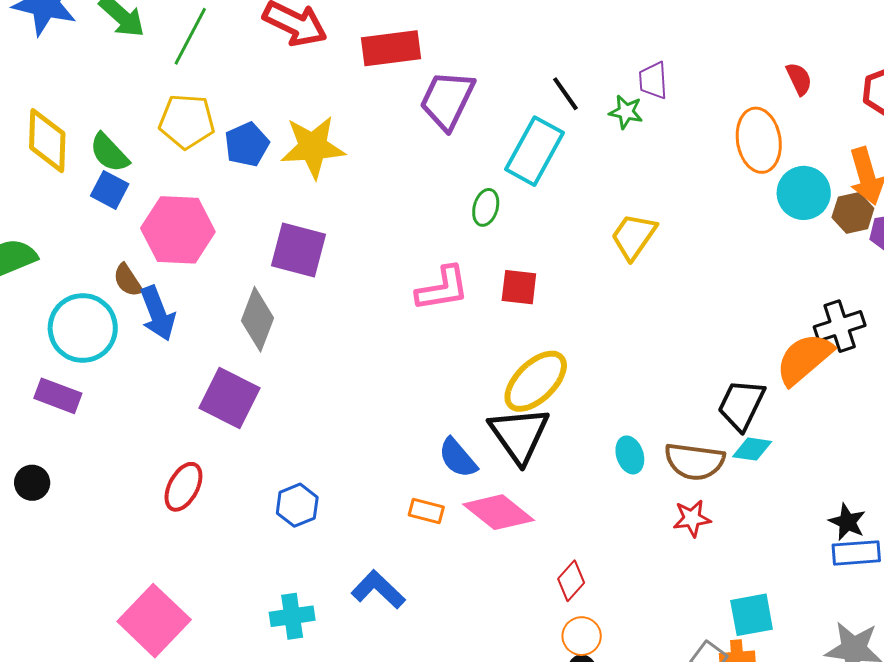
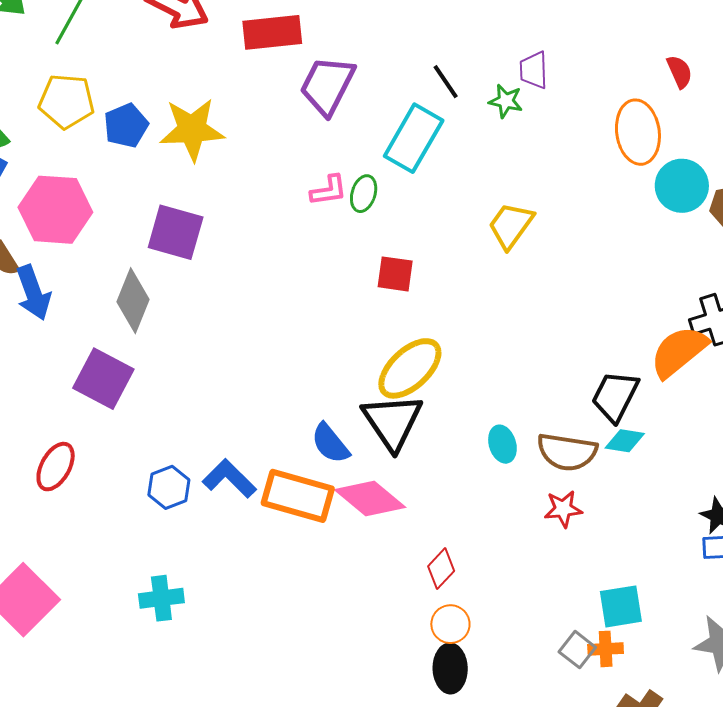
pink L-shape: (442, 289) -> (329, 190), moved, size x0.7
orange rectangle: (426, 511) -> (298, 496), size x2.0
blue L-shape: (378, 590) -> (229, 479), moved

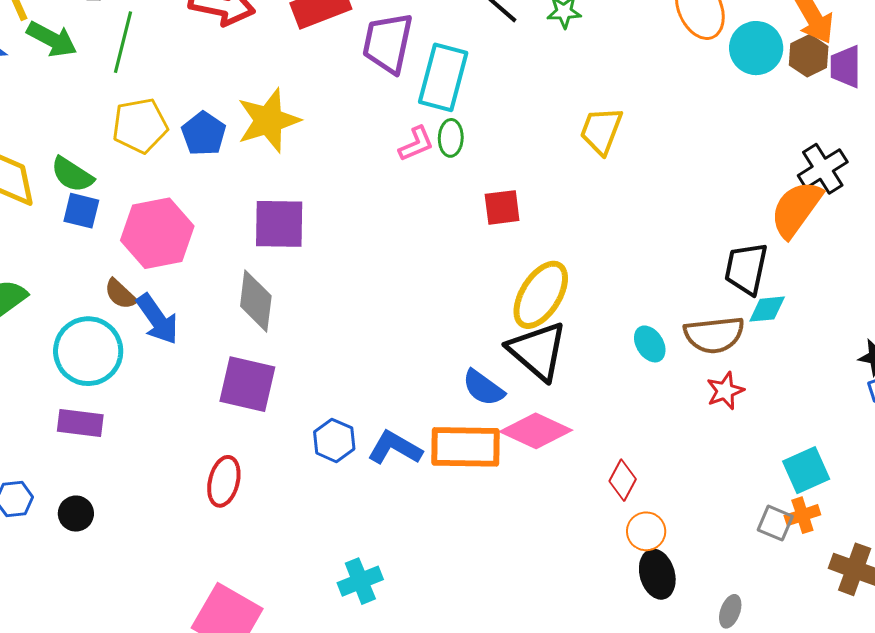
cyan rectangle: (414, 138) -> (443, 77), moved
blue hexagon: (169, 487) -> (334, 440), moved

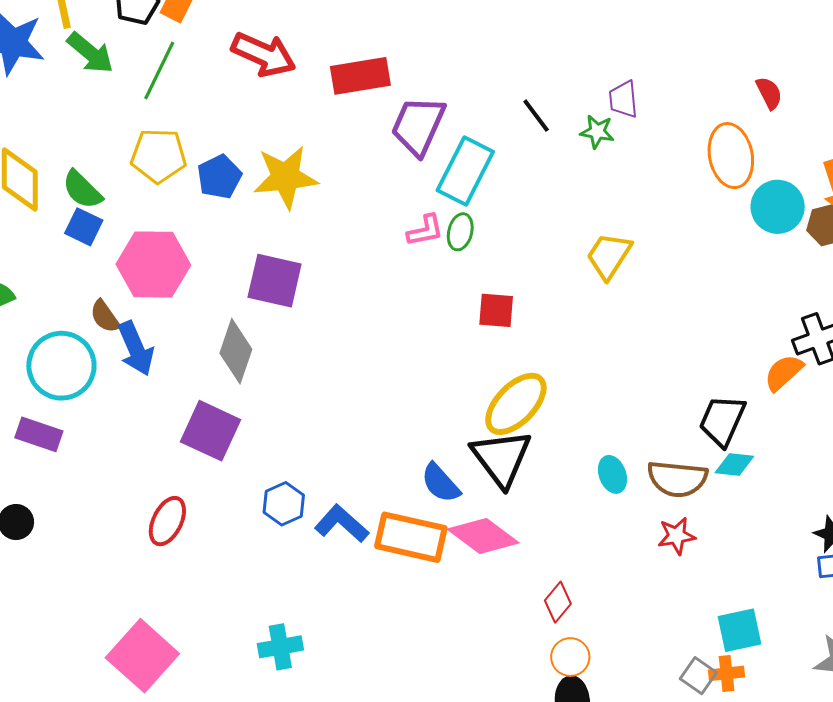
orange semicircle: (796, 209) -> (784, 373), size x0.7

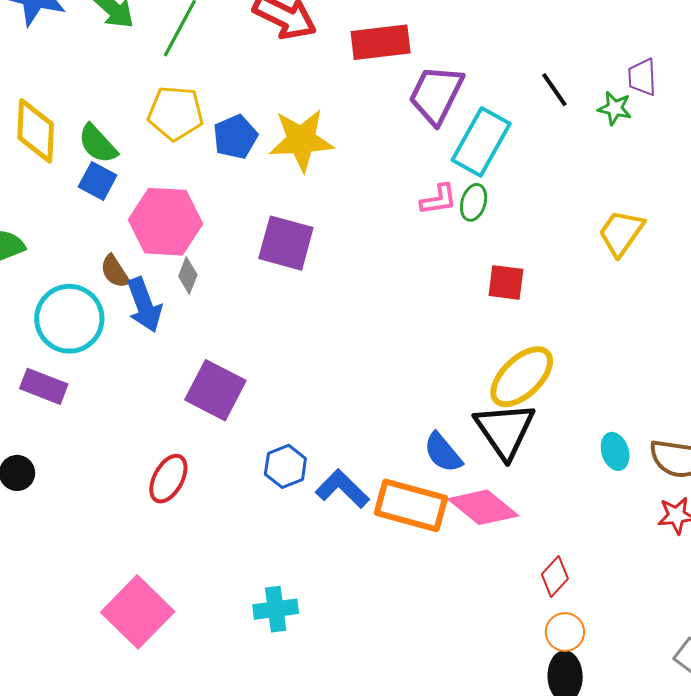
gray diamond: (236, 351) -> (188, 275), moved, size x0.6

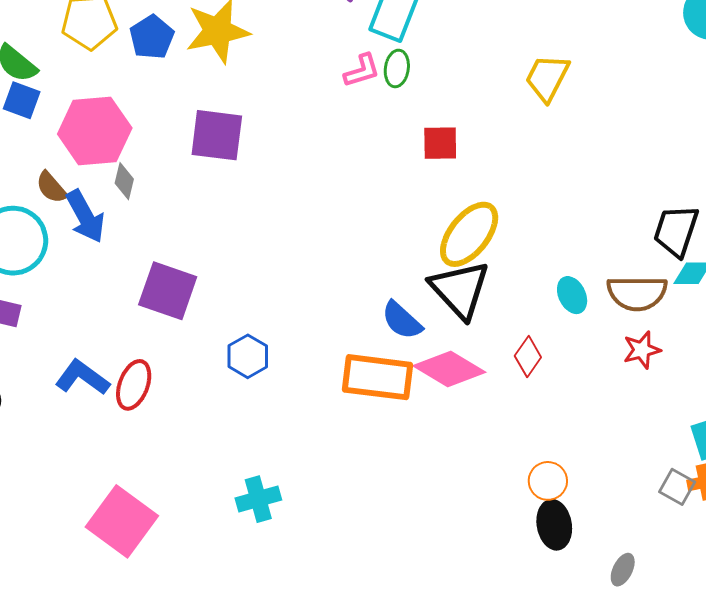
blue L-shape: (342, 489) -> (82, 378), moved
red diamond: (555, 577) -> (528, 356), moved

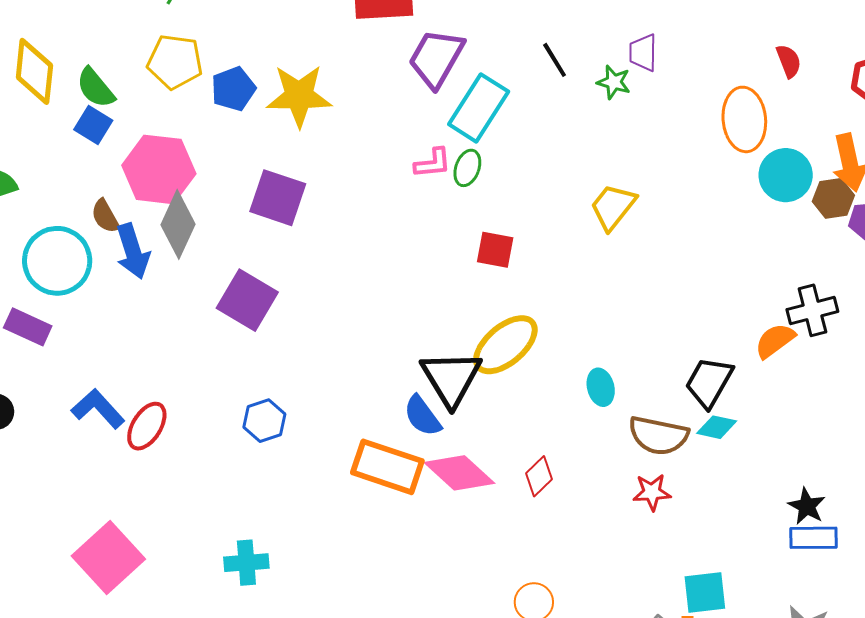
gray diamond: (124, 181) -> (178, 224), size x1.8
black triangle: (460, 290) -> (451, 378), moved
purple square: (168, 291) -> (247, 300), moved
cyan ellipse: (572, 295) -> (601, 387), moved

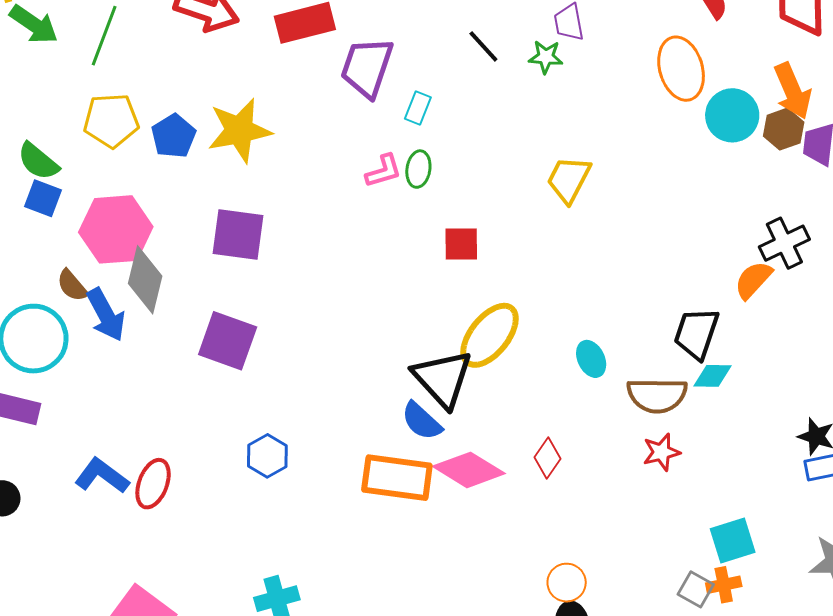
cyan rectangle: (479, 108) -> (418, 108), size x0.5

